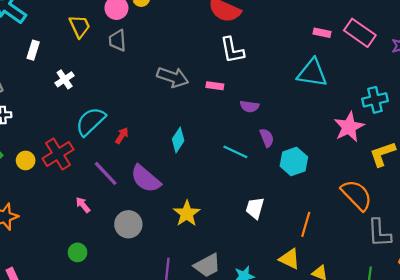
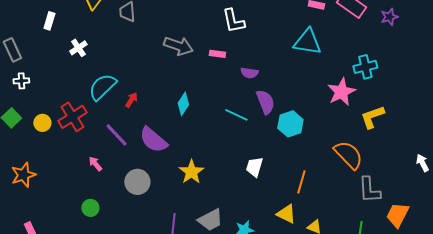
purple semicircle: (267, 138) -> (265, 102), size x1.4

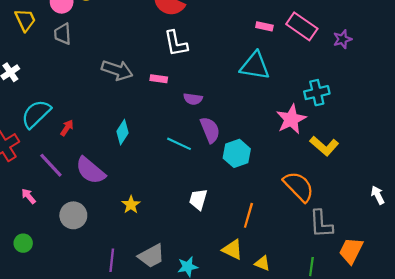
yellow L-shape: (372, 117) -> (324, 146), turned -120
yellow star: (191, 172) -> (131, 205), size x0.7

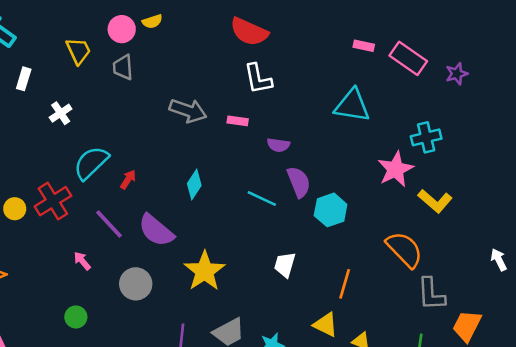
pink rectangle: (264, 26) -> (364, 46), moved
yellow star: (131, 205) -> (205, 271), size x1.8

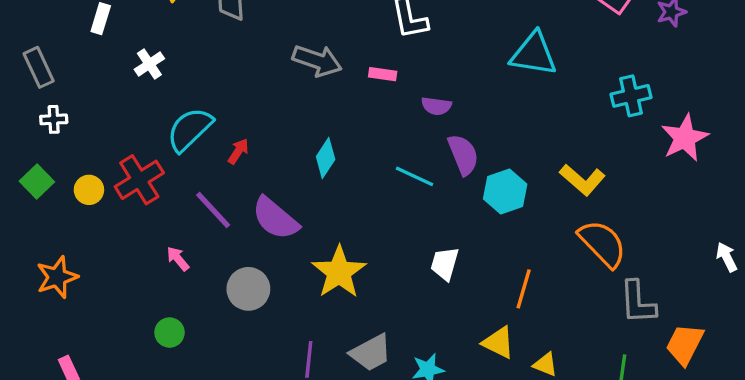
pink star: (396, 169) -> (685, 138), moved
yellow L-shape: (435, 201) -> (582, 180), moved

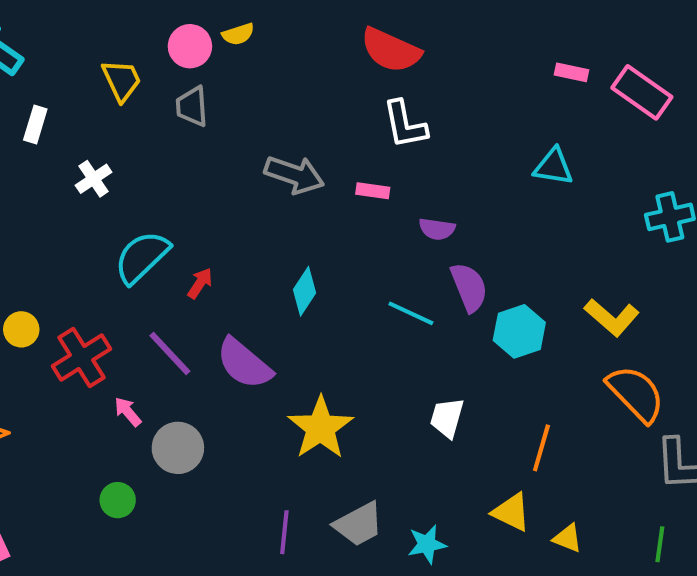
cyan triangle: (534, 54) -> (553, 167), size x0.7
red cross: (139, 180) -> (82, 357), moved
gray circle: (248, 289) -> (178, 448), moved

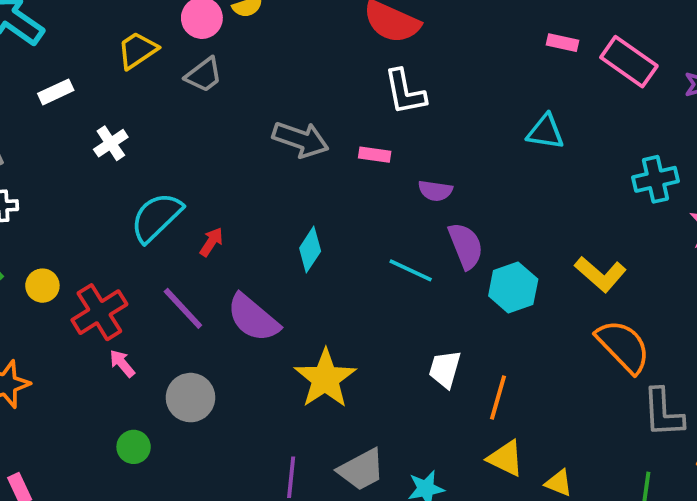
yellow trapezoid: (122, 80) -> (137, 50), turned -99
gray trapezoid: (192, 106) -> (204, 75), turned -123
white rectangle: (35, 125) -> (56, 92), turned 48
pink arrow: (128, 412) -> (122, 363), moved
orange line: (541, 448) -> (498, 398), moved

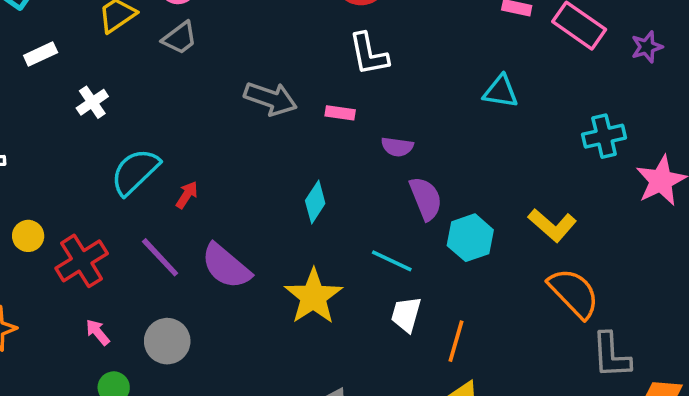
cyan diamond: (310, 250) -> (315, 202), moved
cyan line: (411, 270) -> (392, 261), moved
pink arrow: (122, 363) -> (98, 332), moved
yellow star: (325, 379) -> (313, 297), moved

